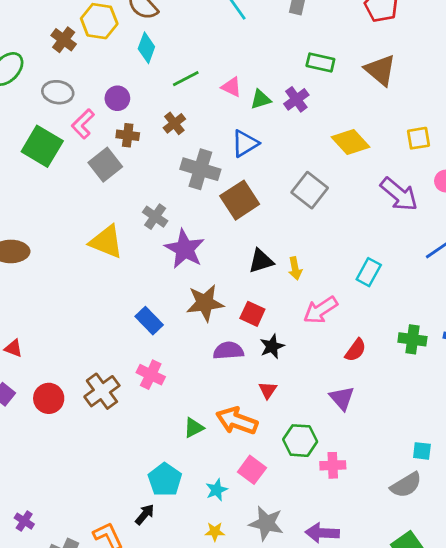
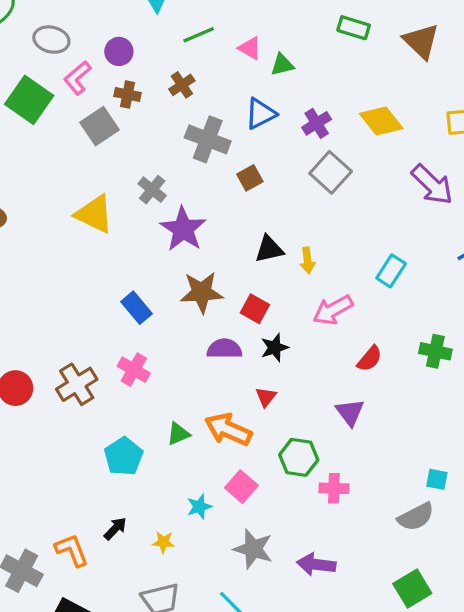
purple cross: (296, 99) -> (317, 123), moved
brown square: (240, 200) -> (250, 178), size x0.6
cyan pentagon: (165, 480) -> (124, 456), moved
yellow star: (215, 532) -> (163, 542), moved

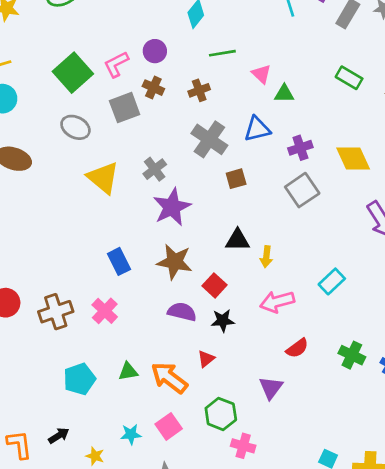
gray ellipse: (51, 40) -> (75, 127), moved

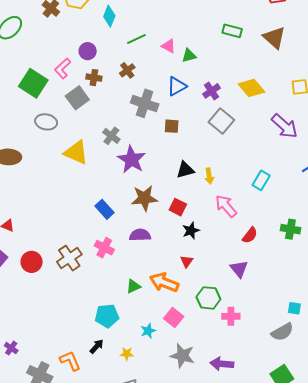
brown square: (236, 179) -> (172, 126), turned 35
pink arrow: (277, 302) -> (226, 206), turned 80
purple semicircle: (182, 312) -> (140, 235), moved
cyan pentagon: (79, 379) -> (107, 316), moved, turned 30

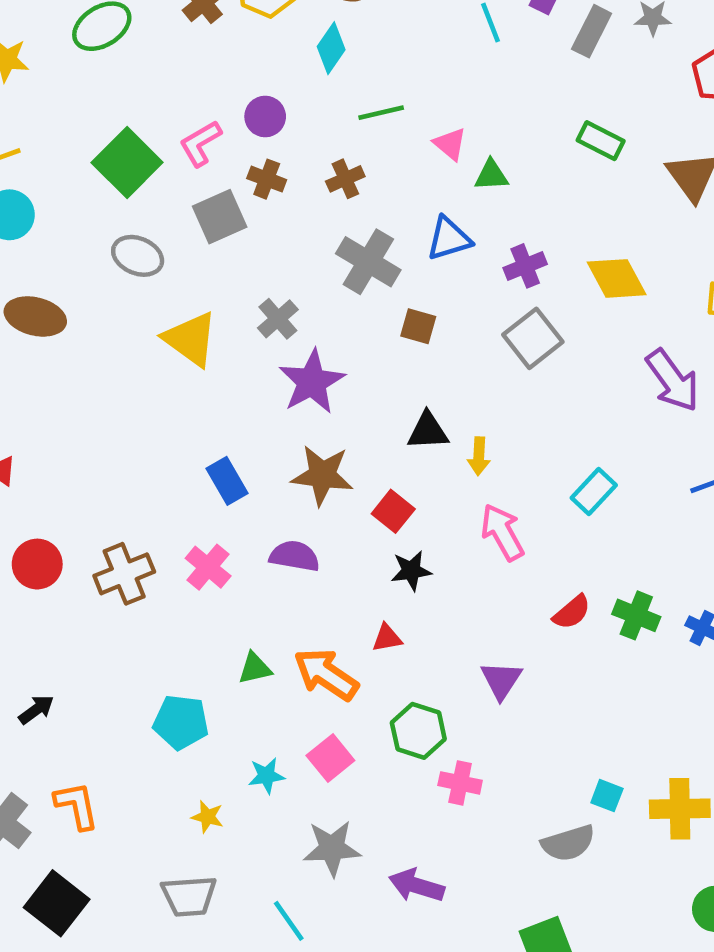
red semicircle: (250, 235) -> (572, 612), moved
red triangle: (187, 261) -> (387, 638), turned 32
black arrow: (97, 346) -> (36, 710), moved
gray star: (182, 356) -> (332, 848), turned -30

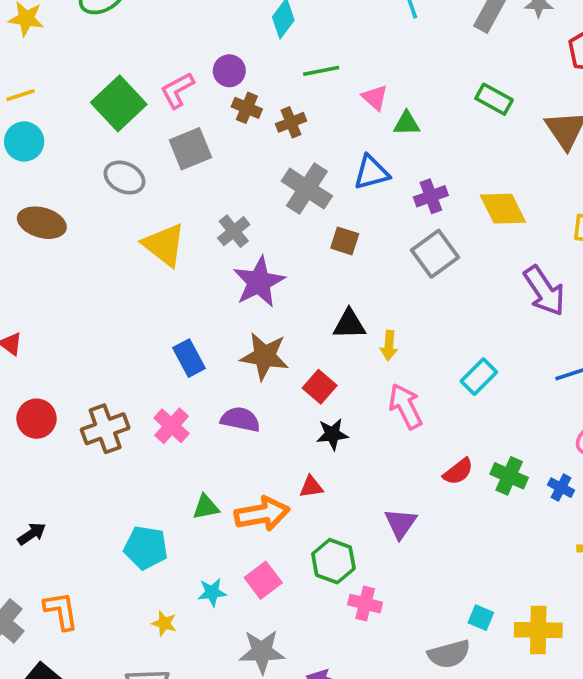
brown cross: (267, 179) -> (247, 108), moved
orange arrow: (326, 674) -> (262, 514), turned 134

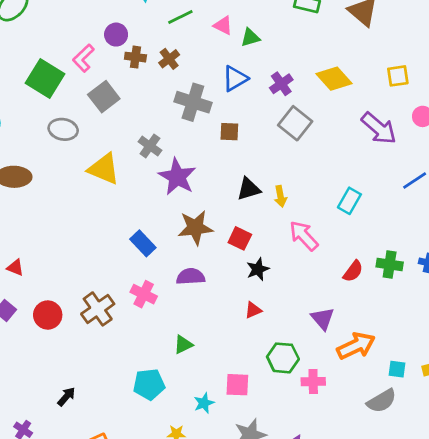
orange arrow: (262, 514) -> (356, 346), moved
pink square: (263, 580) -> (237, 385), turned -35

